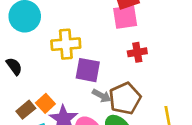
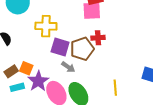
brown pentagon: (125, 98) -> (82, 49), moved
orange square: (45, 103) -> (26, 68), turned -32

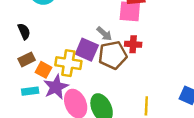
yellow cross: (46, 26) -> (68, 63), moved
gray arrow: (68, 67) -> (104, 34), moved
brown rectangle: (11, 71) -> (27, 59), moved

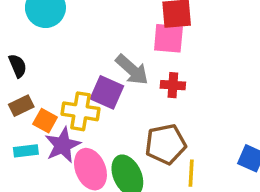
gray arrow: (104, 34) -> (132, 70), size x1.5
brown pentagon: (113, 55) -> (166, 144), moved

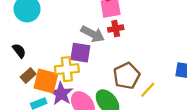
red cross: (173, 85) -> (116, 29), moved
orange square: (45, 121) -> (46, 81), size x1.6
yellow line: (191, 173) -> (148, 90), turned 54

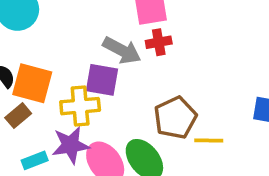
orange square: (46, 81) -> (32, 83), moved
yellow line: (148, 90) -> (209, 140), turned 48
purple star: (61, 94) -> (71, 145), turned 30

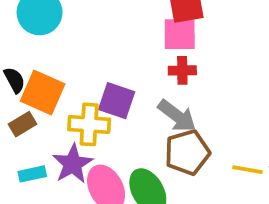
gray arrow: (122, 50) -> (177, 116), moved
yellow line: (209, 140) -> (248, 170), moved
purple star: (71, 145) -> (73, 164), turned -30

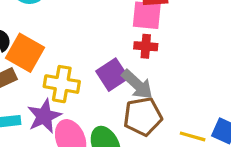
purple square: (117, 101) -> (112, 75), moved, turned 32

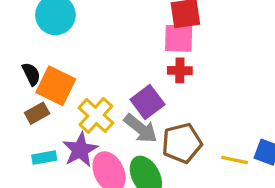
yellow cross: (62, 84) -> (96, 115), turned 36
gray arrow: (137, 85) -> (141, 129), moved

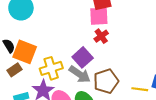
red cross: (180, 70) -> (101, 36), turned -32
yellow cross: (96, 115) -> (51, 68), turned 35

